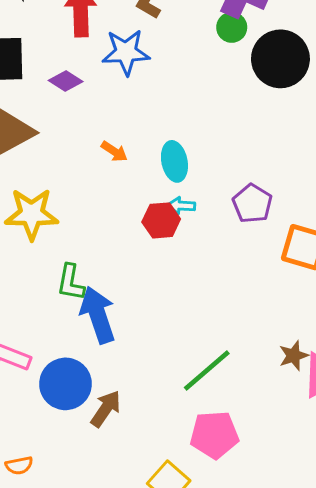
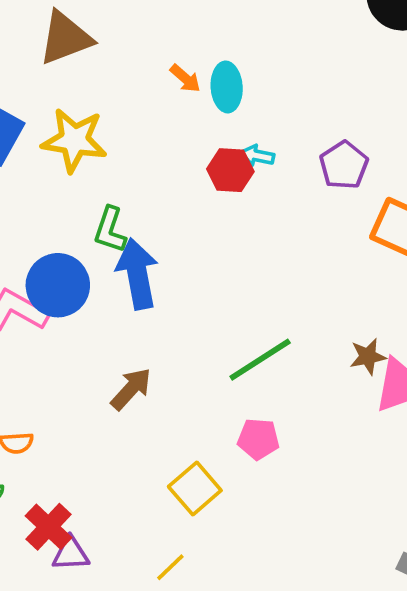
cyan ellipse: (174, 161) -> (227, 87), moved
blue circle: (65, 384) -> (58, 285), moved
pink pentagon: (214, 435) -> (258, 439), size x0.7

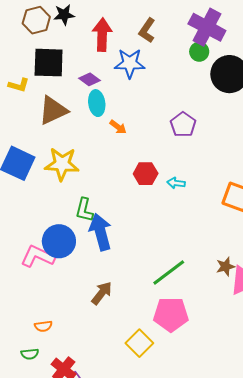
cyan ellipse: (227, 87) -> (97, 103), moved
cyan arrow: (257, 156) -> (176, 183), moved
purple pentagon: (344, 165) -> (183, 125), moved
pink pentagon: (258, 439) -> (171, 314), size x1.6

